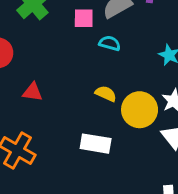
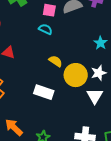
cyan semicircle: (110, 43) -> (45, 29), moved

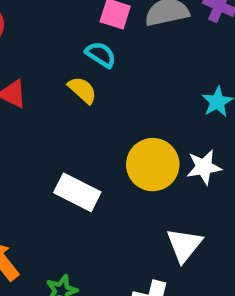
yellow semicircle: (56, 61) -> (82, 90), moved
white triangle: (95, 96) -> (184, 245), moved

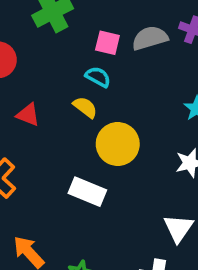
yellow circle: (153, 165) -> (118, 144), moved

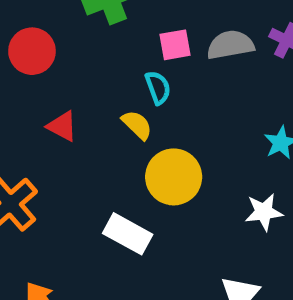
pink square: (107, 43) -> (175, 45), turned -30
cyan semicircle: (98, 77) -> (158, 88), turned 35

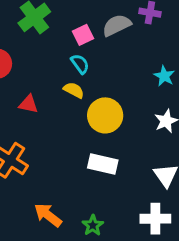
white rectangle: (128, 234) -> (103, 164), moved

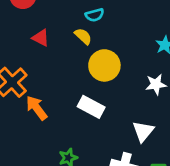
cyan semicircle: (80, 64) -> (95, 15), turned 96
orange arrow: (48, 215) -> (37, 108), moved

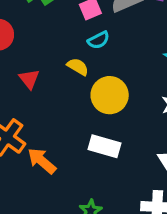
cyan semicircle: (95, 15) -> (99, 40), moved
red triangle: (41, 38) -> (29, 79), turned 36

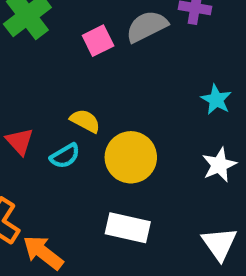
cyan semicircle: (99, 40) -> (65, 156), moved

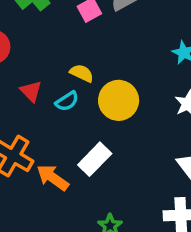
white rectangle: (128, 228) -> (95, 159), moved, turned -56

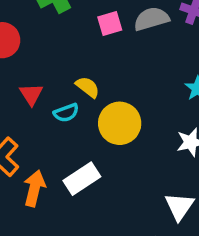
orange arrow: (53, 178) -> (34, 188), turned 56

